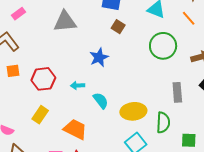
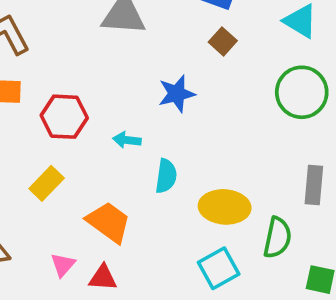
cyan semicircle: (101, 101) -> (166, 176), turned 36

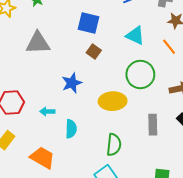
yellow ellipse: (225, 207) -> (113, 101), moved
green semicircle: (277, 238) -> (114, 145), moved

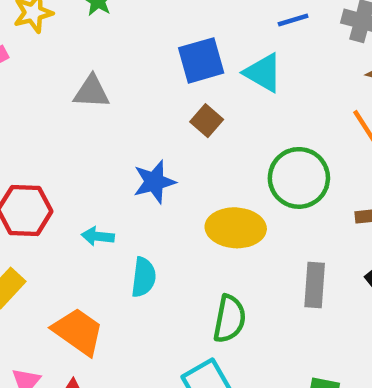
blue square: (88, 23) -> (201, 60), turned -35
cyan triangle: (135, 35) -> (263, 73), moved
gray triangle: (38, 43) -> (92, 92), size x0.7

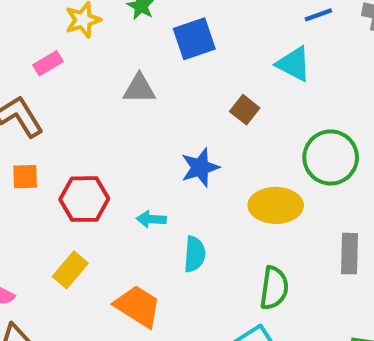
blue square: (201, 60) -> (194, 39), moved

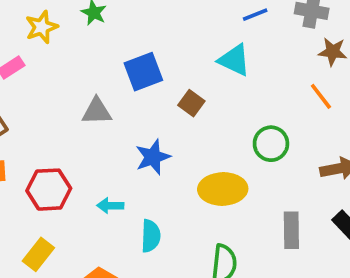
blue square: (194, 39) -> (143, 72), moved
gray triangle: (139, 89) -> (97, 111), moved
green circle: (331, 157) -> (271, 144), size x0.7

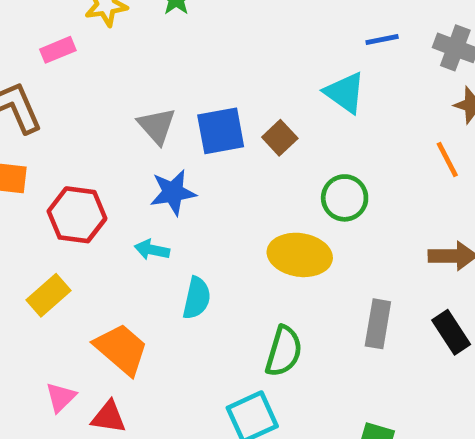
blue square: (143, 72) -> (221, 131), moved
gray triangle: (97, 111) -> (157, 126), turned 40
green circle: (271, 144) -> (345, 198), moved
blue star: (153, 157) -> (173, 192), moved

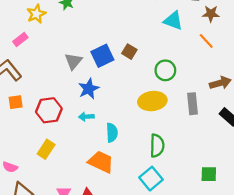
cyan triangle: (345, 93) -> (173, 21), moved
gray triangle: (157, 126) -> (73, 61), turned 36
gray rectangle: (378, 324) -> (193, 104), moved
orange trapezoid: (121, 349) -> (101, 162), moved

